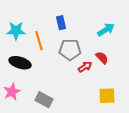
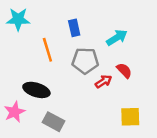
cyan arrow: (106, 30) -> (117, 38), moved
cyan star: (16, 31) -> (18, 19), moved
black ellipse: (20, 63) -> (36, 90), moved

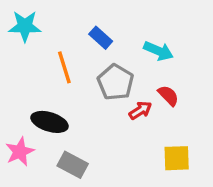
blue rectangle: (74, 28) -> (101, 38), turned -35
cyan arrow: (117, 38) -> (158, 51), turned 55
gray pentagon: (85, 61) -> (116, 82), turned 30

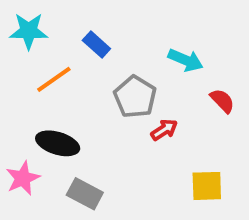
blue rectangle: (101, 38) -> (96, 45), moved
orange line: (64, 67) -> (54, 79), moved, turned 72
red semicircle: (168, 95) -> (222, 101), moved

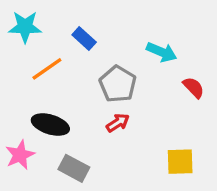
red arrow: (164, 130) -> (118, 123), moved

